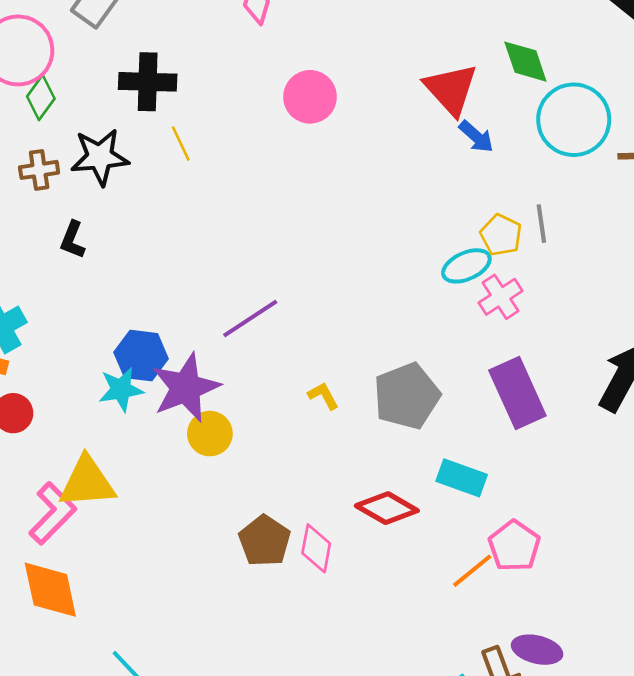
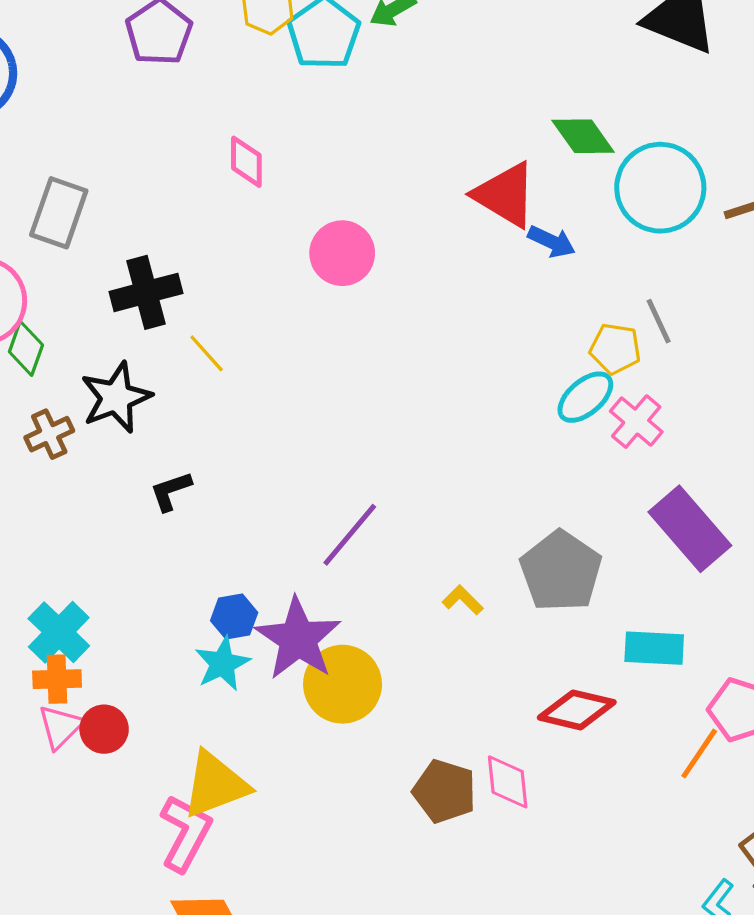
black L-shape: (73, 240) -> (171, 491), moved, turned 66
blue hexagon: (141, 356) -> (234, 617), size x0.7
yellow circle: (210, 434) -> (343, 684), size x1.4

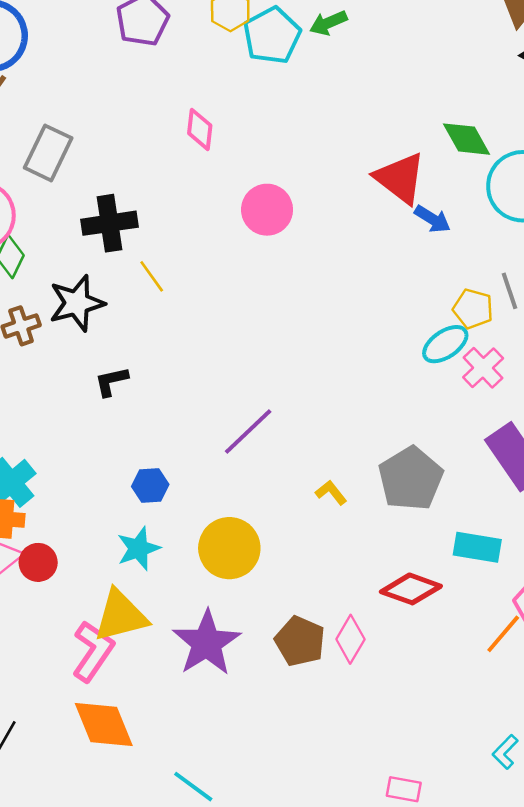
purple star: (298, 639) -> (207, 643), moved
cyan star: (222, 664) -> (138, 548), moved
pink diamond: (508, 782) -> (350, 639), turned 30

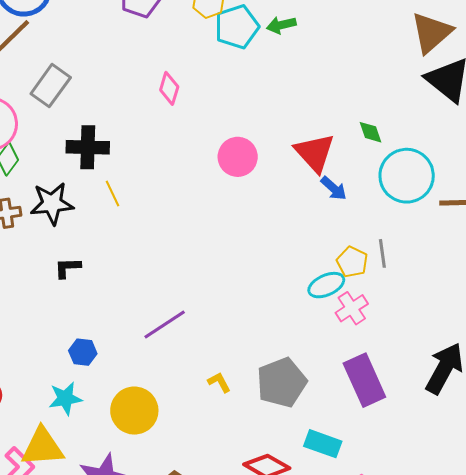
green diamond: (466, 139) -> (370, 132), size x0.7
pink circle: (267, 210) -> (238, 157), moved

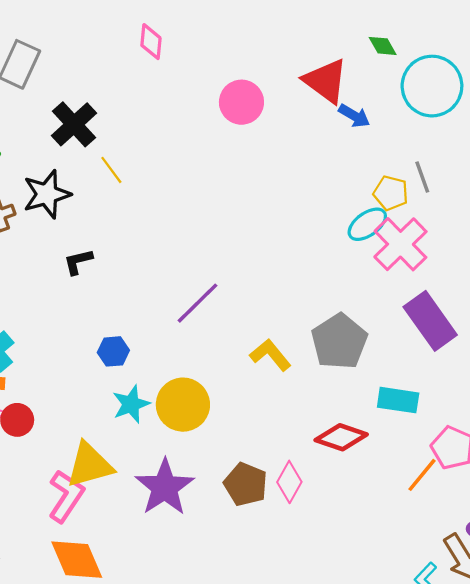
black cross: (88, 147) -> (74, 124), turned -33
pink cross: (352, 308) -> (400, 244), size x1.5
yellow L-shape: (219, 382) -> (270, 355), size x1.5
cyan star: (65, 398) -> (131, 404), moved

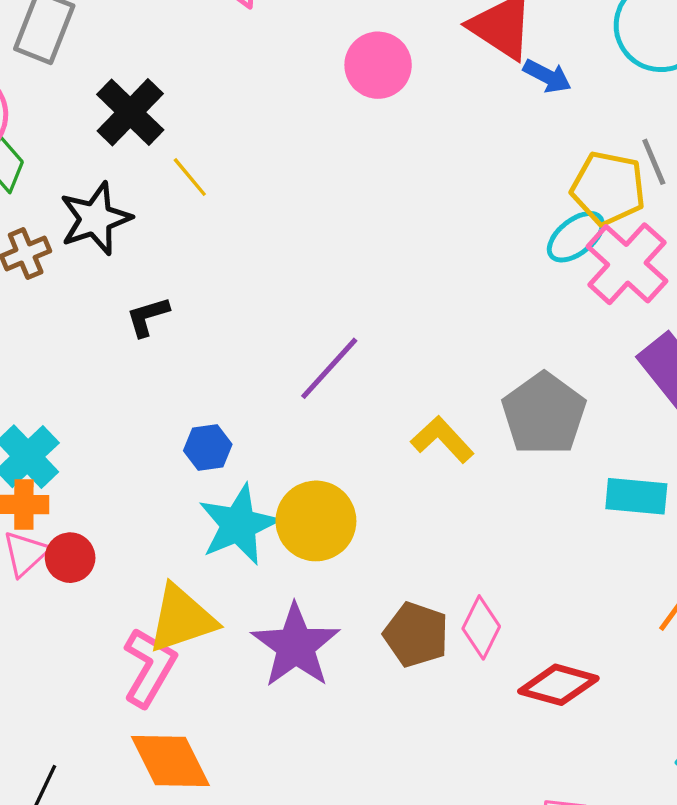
yellow pentagon: (391, 193) -> (608, 188), size x1.4
cyan star: (131, 404) -> (239, 525), size x1.4
red diamond: (341, 437) -> (558, 685), moved

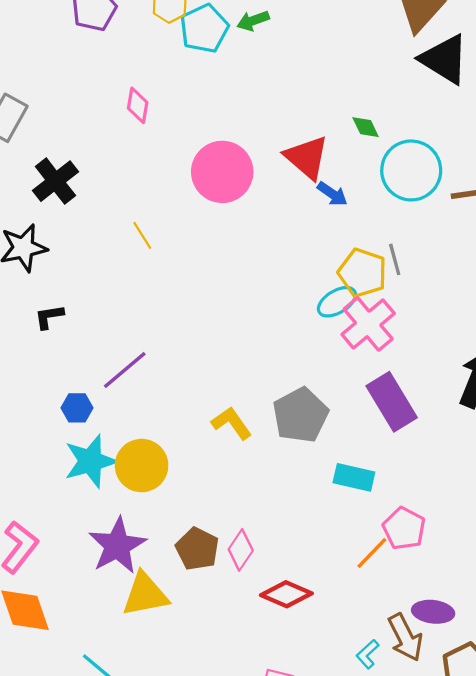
pink circle: (378, 65) -> (222, 172), size x1.4
yellow line: (190, 177) -> (142, 235), moved
purple line: (329, 368) -> (125, 370), moved
yellow triangle: (182, 619) -> (145, 594), moved

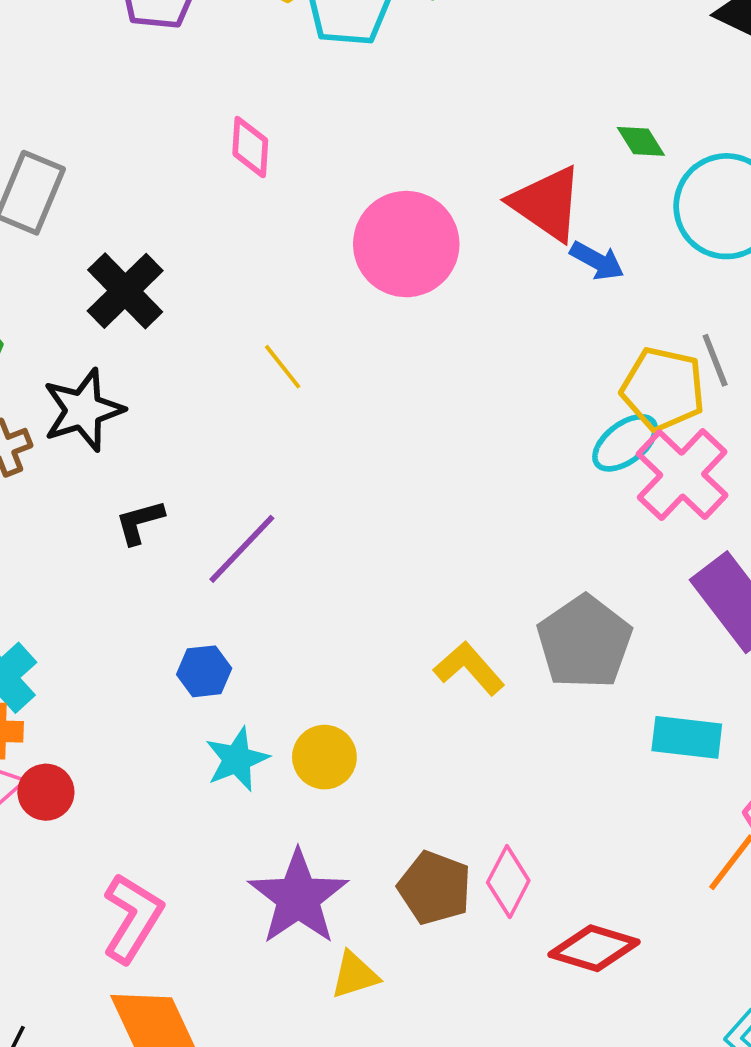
purple line: (125, 370) -> (242, 549), moved
cyan star: (90, 461) -> (237, 759), size x0.7
yellow circle: (142, 466) -> (324, 757), size x0.7
yellow triangle: (145, 594) -> (355, 975), size x0.6

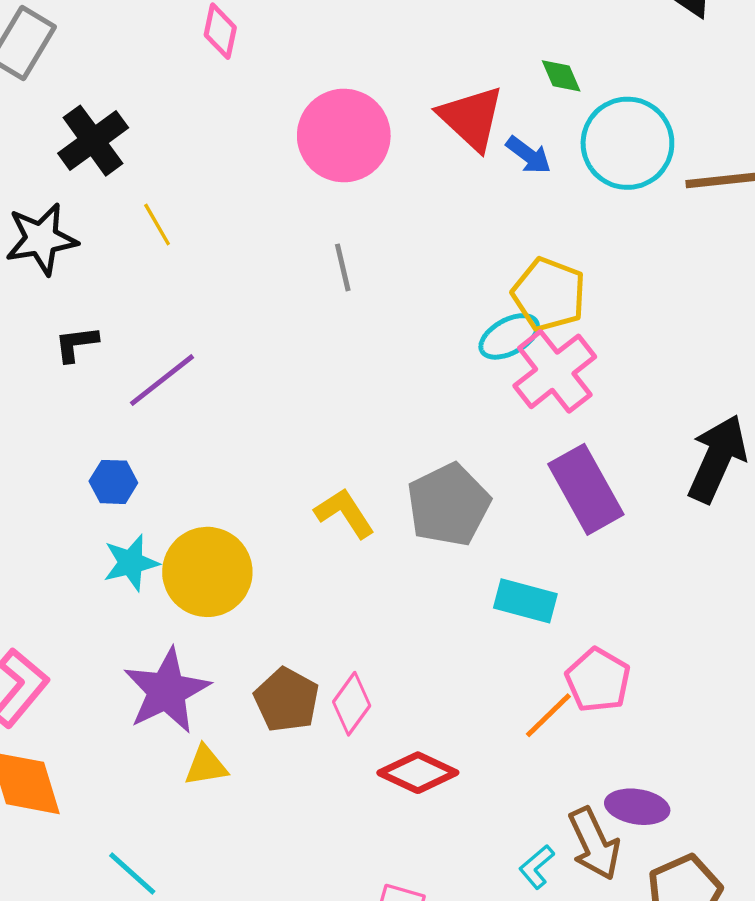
blue arrow: (597, 261) -> (529, 155), moved
gray line: (715, 360) -> (343, 267), moved
yellow line: (283, 367) -> (157, 225), moved
yellow circle: (324, 757) -> (207, 572), size x1.6

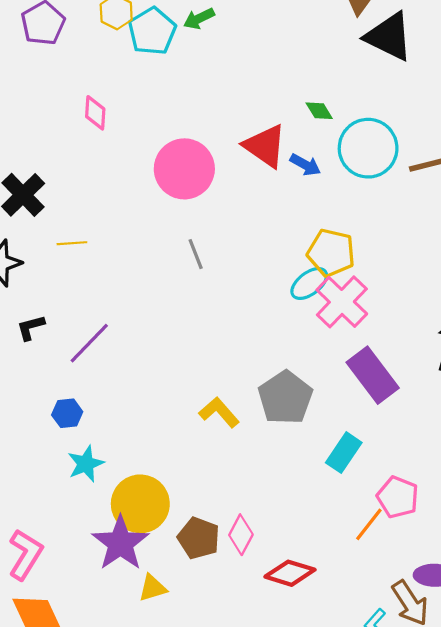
yellow line: (157, 225) -> (72, 243), turned -56
yellow circle: (207, 572) -> (140, 504), moved
cyan rectangle: (525, 601) -> (344, 453), turned -63

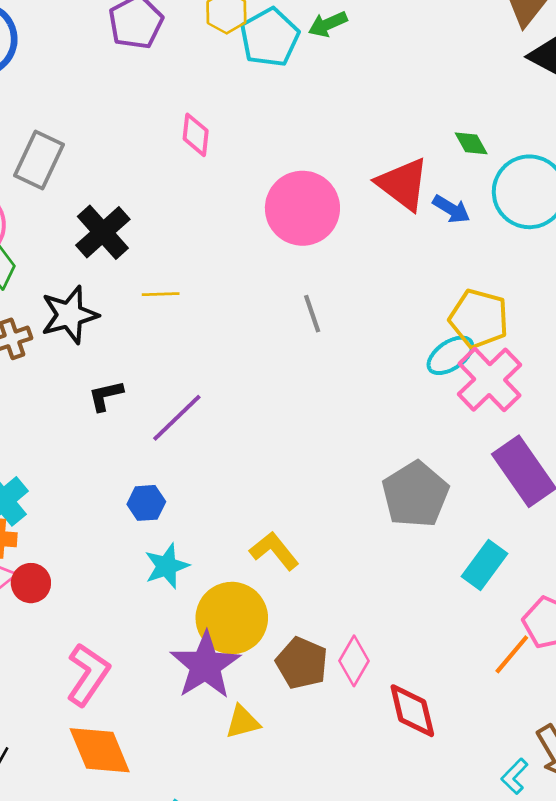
yellow L-shape: (219, 412) -> (274, 551), moved
red diamond: (290, 573) -> (412, 711), turned 57

